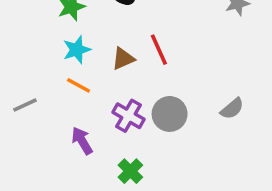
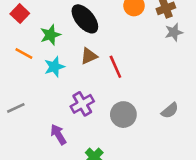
brown triangle: (123, 59) -> (89, 56), moved
orange line: (78, 85) -> (24, 53), moved
purple cross: (128, 116) -> (82, 104), moved, turned 30

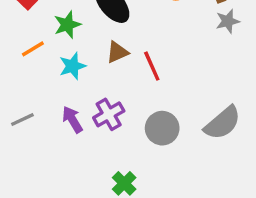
orange line: (24, 53) -> (33, 49), turned -60
gray semicircle: (170, 111) -> (223, 123), size x1.6
purple arrow: (58, 134) -> (72, 120), moved

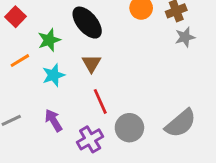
brown triangle: (117, 52) -> (91, 63), turned -36
red line: (152, 66) -> (100, 101), moved
purple cross: (109, 114) -> (90, 139), moved

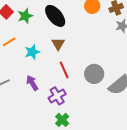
green star: (49, 40) -> (25, 16), moved
gray circle: (129, 128) -> (94, 74), moved

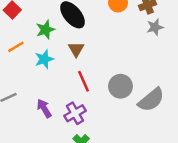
green star: (25, 16) -> (45, 30), moved
purple arrow: (32, 83) -> (44, 108), moved

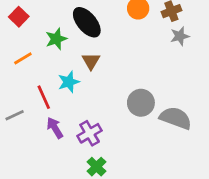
cyan star: (44, 59) -> (69, 82), moved
red line: (84, 81) -> (44, 97), moved
gray semicircle: (151, 100) -> (176, 118), turned -120

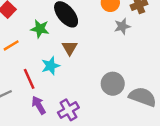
gray star: (180, 36) -> (122, 26), moved
green star: (56, 39) -> (40, 29), turned 30

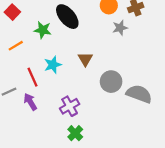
brown triangle: (70, 48) -> (85, 59), moved
purple arrow: (39, 105) -> (30, 102), moved

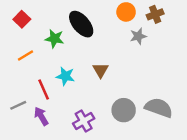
cyan star: (53, 65) -> (65, 76), turned 30
gray circle: (111, 82) -> (124, 110), moved

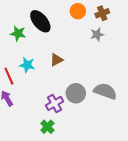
gray star: (138, 36) -> (97, 34), moved
brown triangle: (101, 70) -> (57, 60), turned 32
purple cross: (84, 121) -> (55, 103), moved

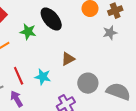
cyan star: (27, 65) -> (43, 77), moved
gray circle: (76, 93) -> (88, 83), moved

